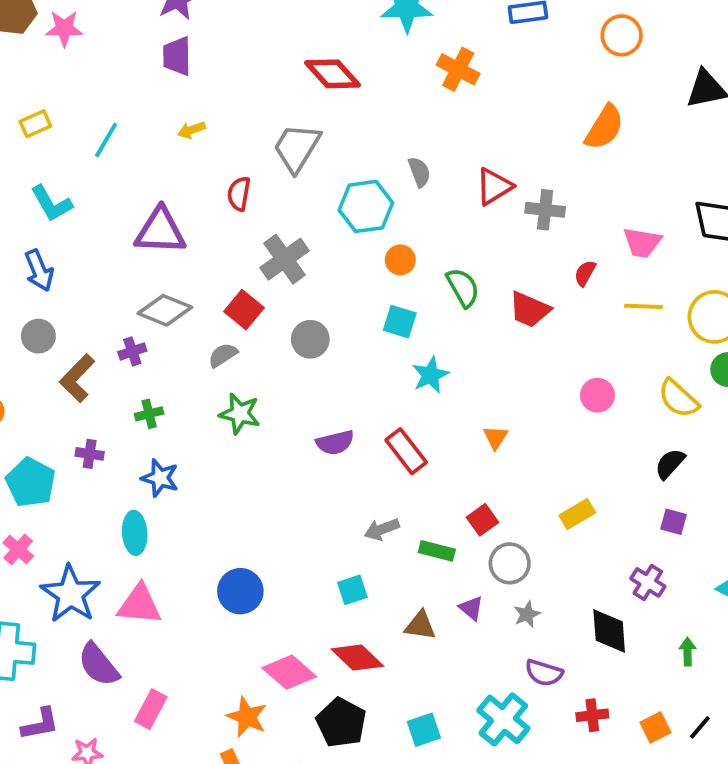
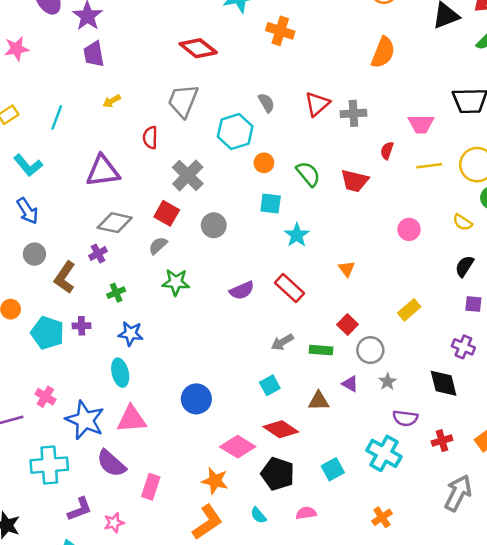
yellow semicircle: (678, 398) -> (463, 222), size x0.7
cyan pentagon: (31, 482) -> (47, 333), moved

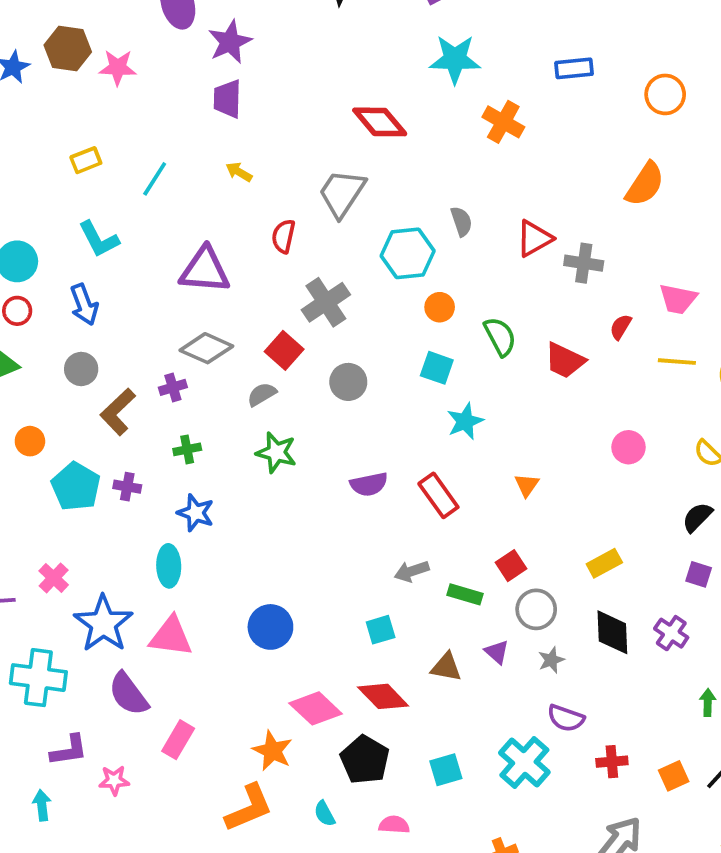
yellow arrow: (112, 101) -> (239, 172), turned 48
black diamond: (444, 383) -> (612, 632), moved

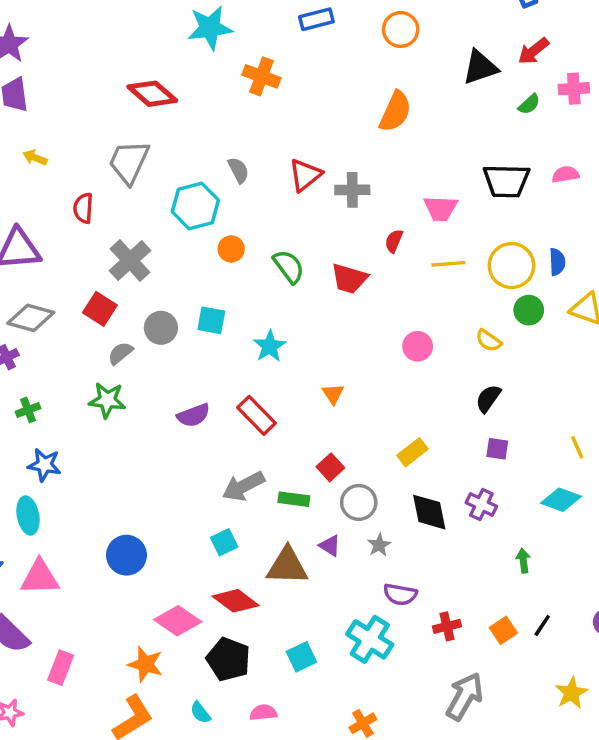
cyan square: (437, 368) -> (211, 320), moved
gray semicircle: (262, 394) -> (120, 353), moved
gray arrow: (412, 571) -> (243, 486), size x1.4
brown triangle: (446, 667) -> (287, 566), size x1.5

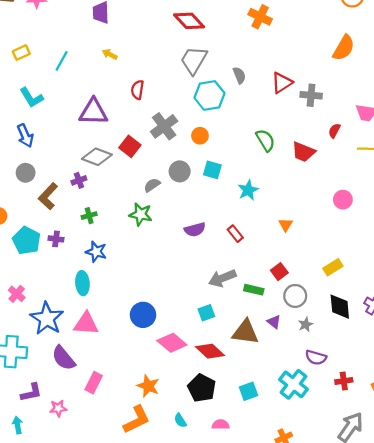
gray trapezoid: (129, 162) -> (194, 60), moved
orange circle: (231, 249) -> (200, 136), moved
red square: (100, 309) -> (130, 146), moved
red rectangle: (256, 415) -> (235, 234), size x0.7
pink diamond: (178, 621) -> (172, 343), moved

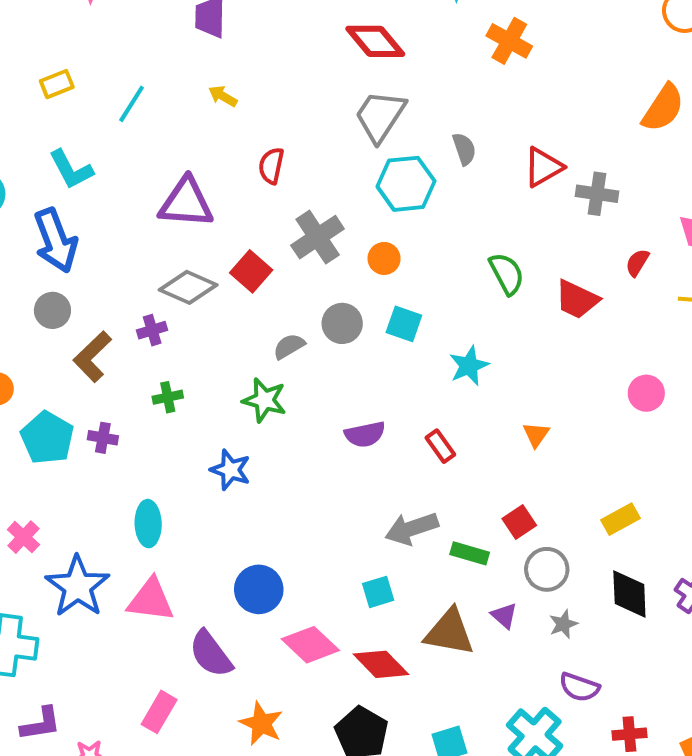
blue arrow: (25, 136) -> (56, 241), size x1.4
blue star: (96, 252) -> (230, 470), moved
purple semicircle: (64, 358) -> (211, 654), moved

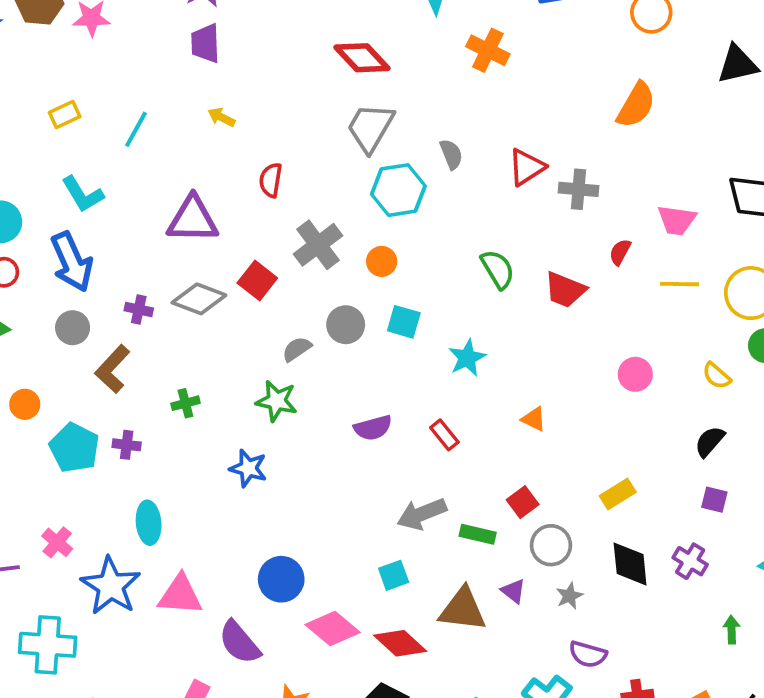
purple cross: (152, 330) -> (139, 309), moved, turned 32
orange triangle: (536, 435) -> (534, 419), turned -36
cyan ellipse: (148, 524) -> (149, 523), moved

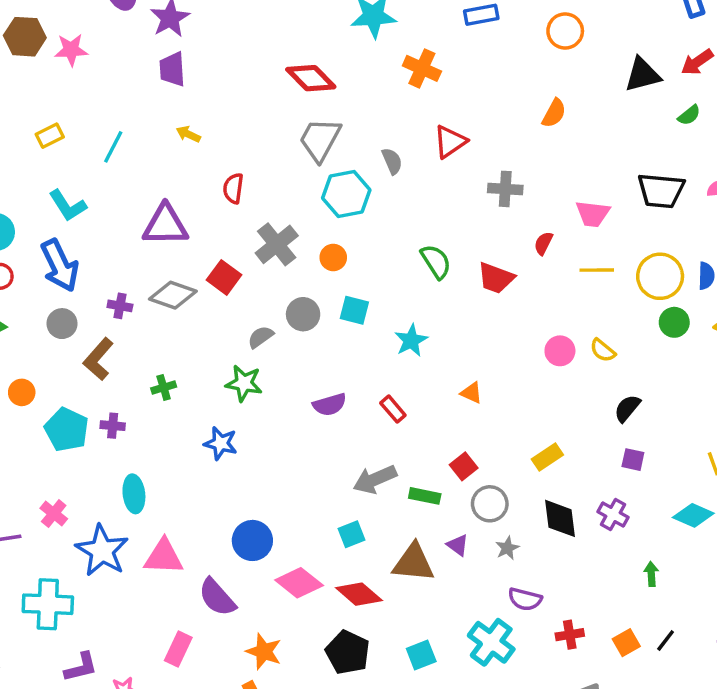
orange semicircle: (636, 105) -> (554, 113), size x0.7
red triangle: (527, 167) -> (450, 142), moved
yellow semicircle: (717, 376) -> (603, 350), moved

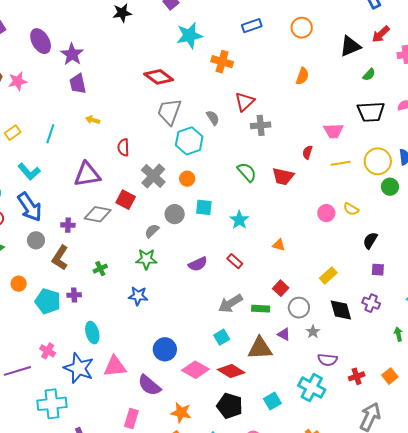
green semicircle: (689, 115) -> (369, 75), moved
gray cross: (505, 189) -> (261, 125), moved

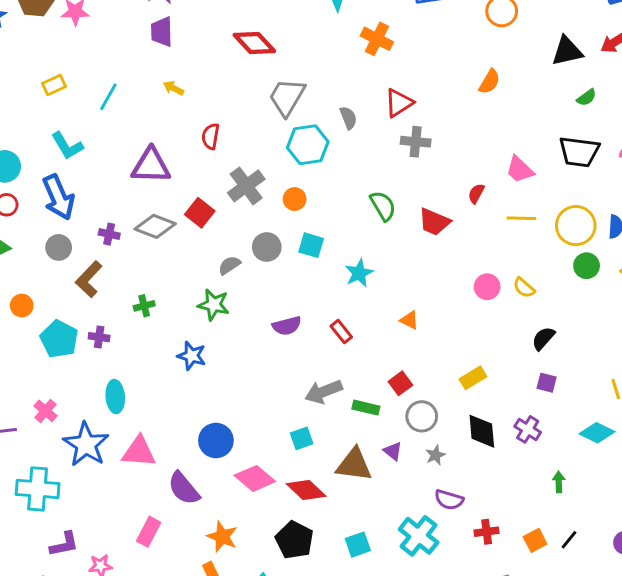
red diamond: (159, 77) -> (254, 43), moved
pink trapezoid: (333, 131) -> (520, 170), turned 35

